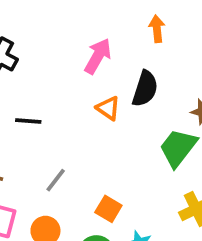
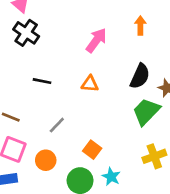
black semicircle: (145, 89) -> (140, 76), moved
orange triangle: (108, 108) -> (90, 84), moved, turned -36

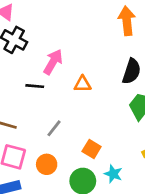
orange arrow: (140, 25) -> (127, 21), size x1.5
pink arrow: (96, 40) -> (53, 62), moved

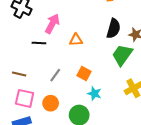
orange square: (92, 149) -> (84, 73), moved
cyan star: (113, 174) -> (94, 94), moved

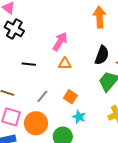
pink arrow: (52, 24) -> (60, 42), moved
orange circle: (51, 103) -> (36, 123), size x1.5

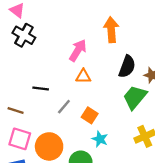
orange arrow: (99, 17) -> (111, 30), moved
black line: (29, 64) -> (41, 89), moved
gray line: (42, 96) -> (64, 107), moved

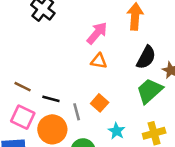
black line: (41, 89) -> (51, 99), moved
gray line: (64, 107) -> (77, 112), moved, turned -63
cyan star: (100, 139) -> (117, 131), moved

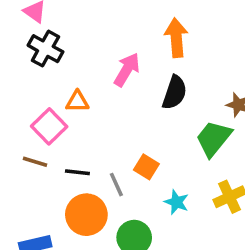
black semicircle: (146, 57) -> (175, 93), moved
orange triangle: (99, 61) -> (77, 102), moved
pink square: (23, 117) -> (49, 126), moved, turned 30

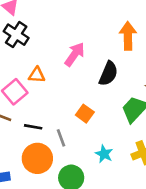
orange arrow: (176, 38) -> (128, 36), moved
orange square: (146, 167) -> (85, 114), moved

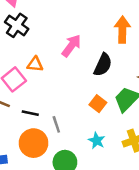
orange square: (85, 114) -> (98, 104), moved

